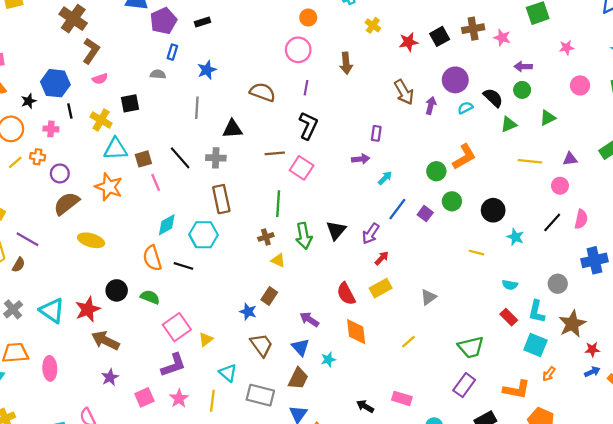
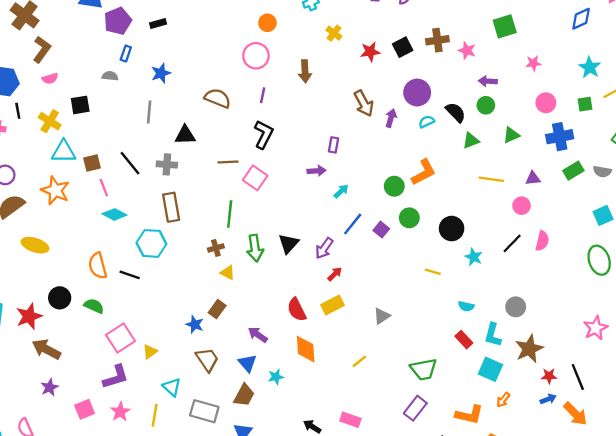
cyan diamond: (167, 225) -> (114, 214), moved, turned 55
blue cross: (594, 260) -> (560, 137), moved

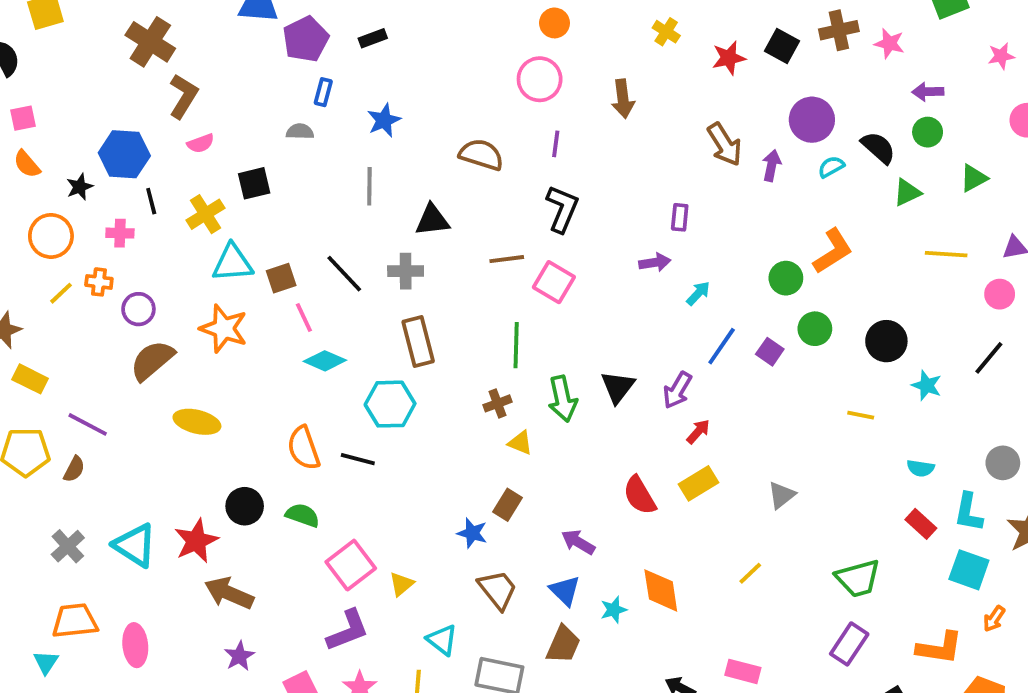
black square: (403, 47) -> (782, 46), turned -30
yellow cross: (50, 121) -> (206, 214), turned 30
orange diamond: (306, 349) -> (661, 590), moved

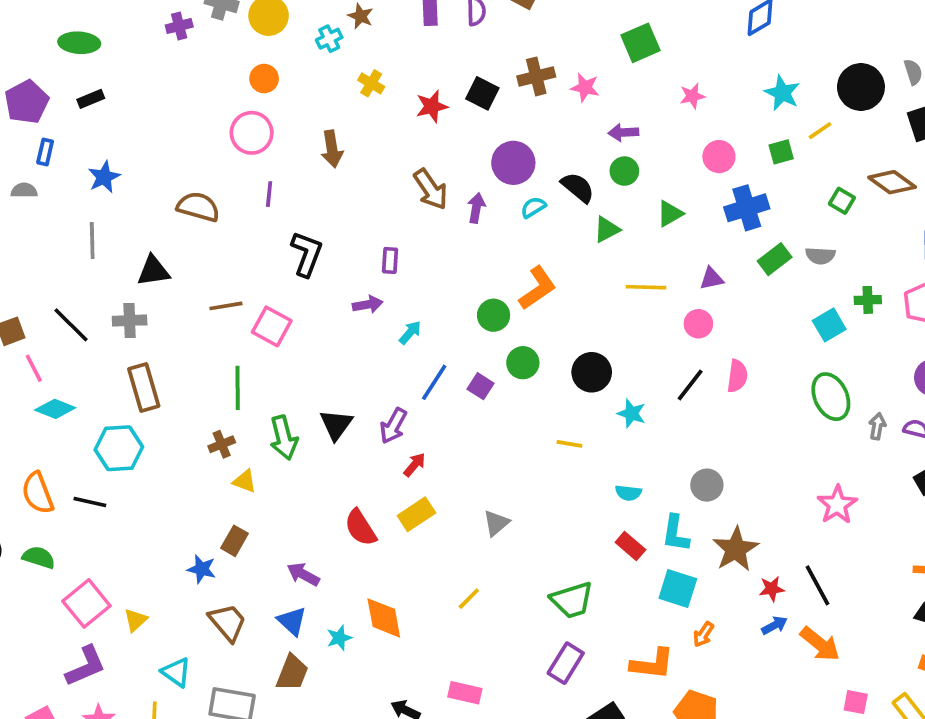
black L-shape: (562, 209) -> (307, 254), moved

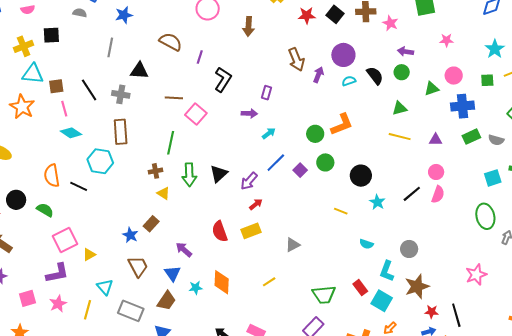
purple line: (269, 194) -> (200, 57), moved
green triangle: (670, 214) -> (432, 89), moved
green triangle: (607, 229) -> (400, 108), moved
pink circle: (698, 324) -> (436, 172), moved
red rectangle: (630, 546) -> (360, 288), moved

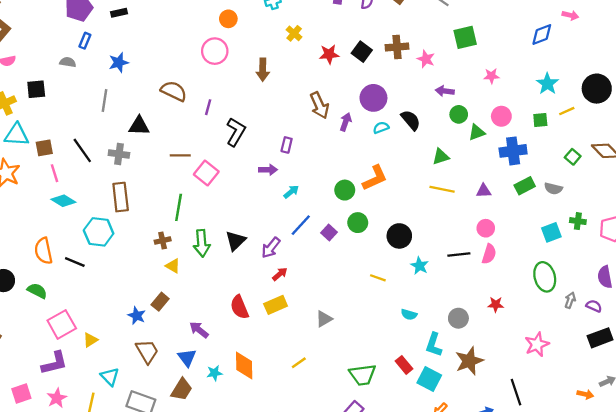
green circle: (402, 72) -> (459, 114), moved
black line: (412, 194) -> (459, 255), turned 36
red star: (432, 312) -> (496, 304), moved

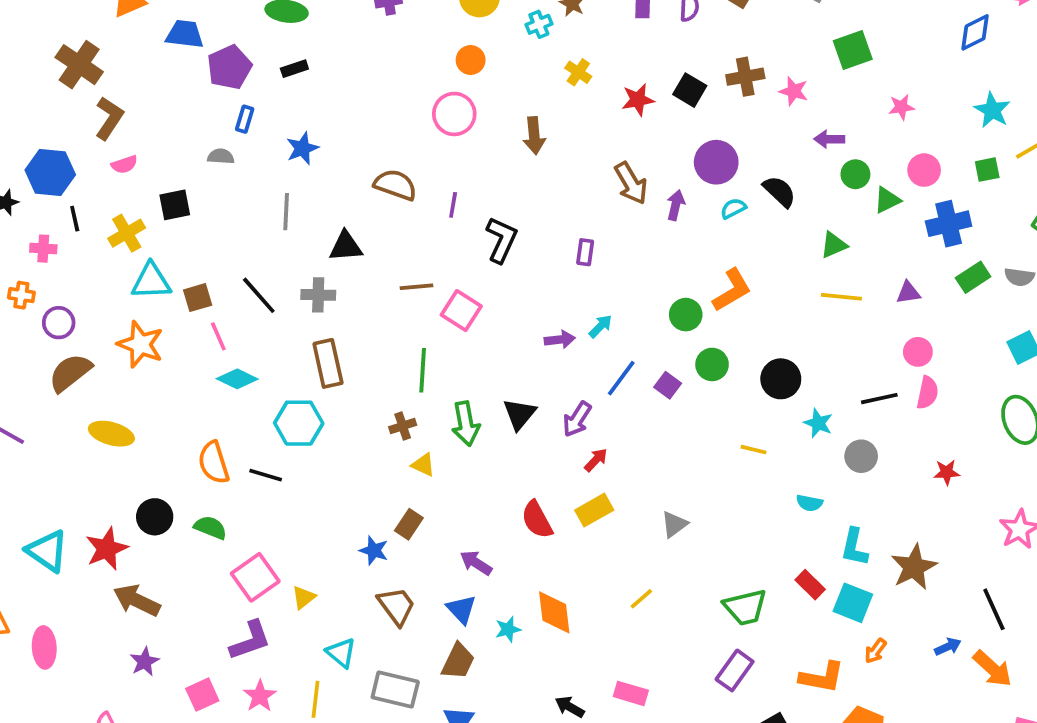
purple arrow: (268, 170) -> (560, 340), moved
gray circle: (458, 318) -> (861, 456), moved

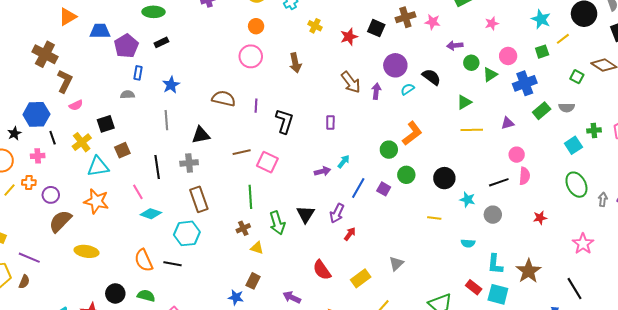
black line: (259, 295) -> (157, 167), turned 40
brown square: (198, 298) -> (122, 150), moved
yellow rectangle: (594, 510) -> (361, 278), moved

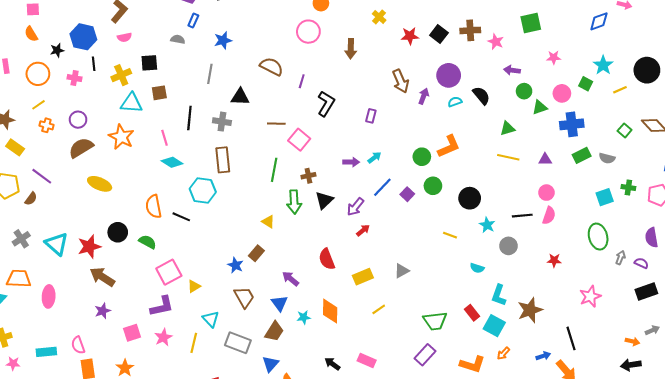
green square: (542, 52) -> (586, 84), moved, turned 32
orange cross: (29, 182) -> (46, 125), moved
brown cross: (243, 228) -> (308, 176), moved

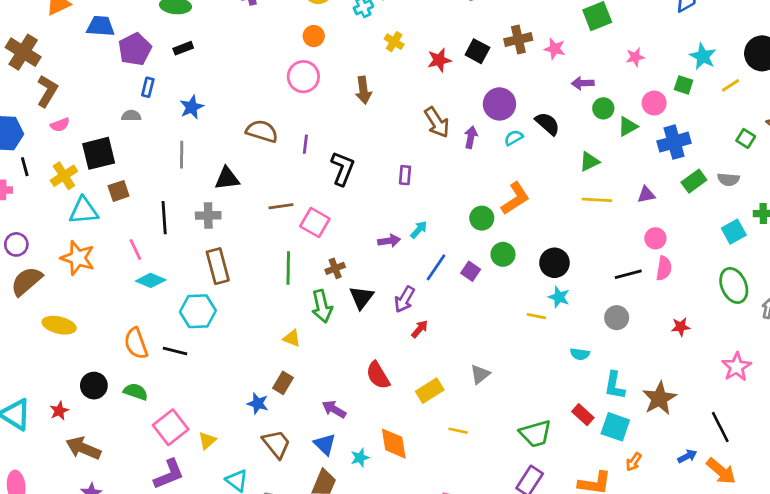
black square: (149, 63) -> (99, 153), size x1.4
cyan star: (487, 225) -> (559, 297), moved
red star: (89, 247) -> (59, 411), size x0.6
yellow line: (379, 309) -> (458, 431), turned 56

